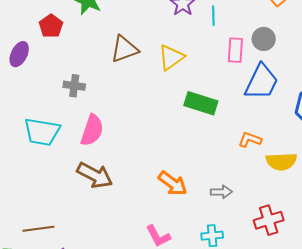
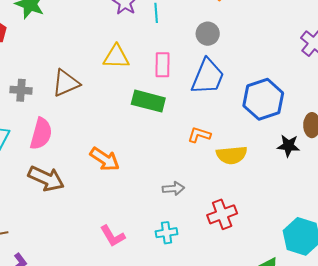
brown triangle: (124, 49) -> (66, 83), moved
pink rectangle: (235, 50) -> (162, 65), moved
yellow triangle: (171, 57) -> (116, 57), turned 40
orange arrow: (173, 183) -> (105, 159), moved

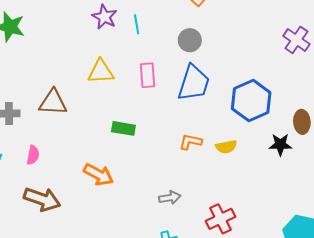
brown triangle: (66, 83) -> (53, 102), turned 32
green rectangle: (148, 101) -> (123, 128), moved, size x0.7
pink semicircle: (41, 134) -> (33, 155), size x0.6
yellow semicircle: (232, 155) -> (226, 147), moved, size x0.7

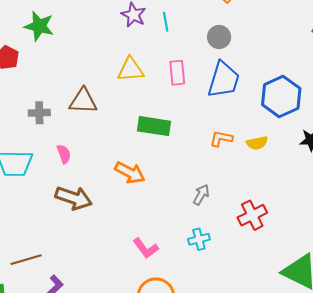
green rectangle: (123, 128) -> (154, 126), size x1.4
pink semicircle: (33, 155) -> (64, 154), turned -30
gray arrow: (170, 198) -> (201, 195), turned -50

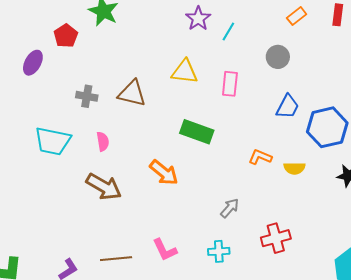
cyan line: (166, 22) -> (228, 32), turned 30
blue trapezoid: (224, 80) -> (288, 107), moved, size x0.7
brown line: (26, 260) -> (116, 259), moved

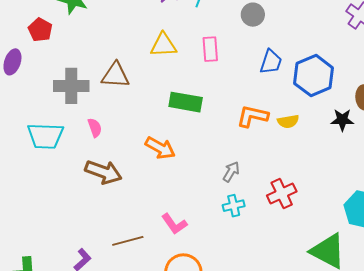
gray cross: (87, 96) -> (71, 86), size x1.6
orange L-shape: (260, 157) -> (252, 116), size x1.4
cyan cross: (219, 251) -> (234, 206), moved

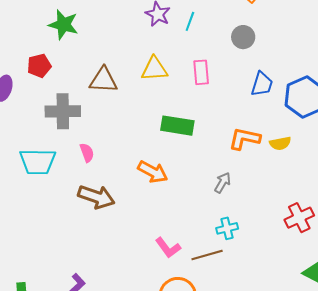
red pentagon: (40, 30) -> (39, 66), moved, turned 30
brown triangle: (115, 75) -> (103, 80), moved
gray arrow: (231, 172) -> (223, 183), moved
red cross: (282, 194) -> (299, 218), moved
brown line: (128, 241) -> (207, 255), moved

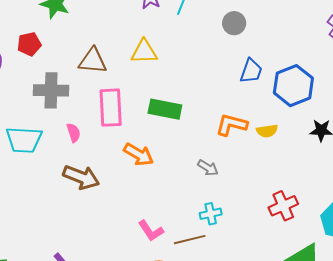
pink rectangle: (201, 72) -> (111, 108), moved, size x1.5
gray arrow: (223, 183) -> (208, 168), turned 90

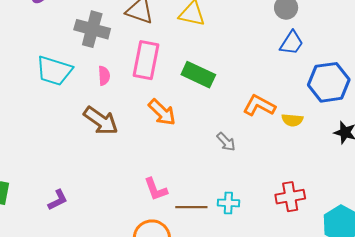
blue trapezoid: (251, 71) -> (292, 43), moved
cyan cross: (211, 214) -> (228, 203), moved

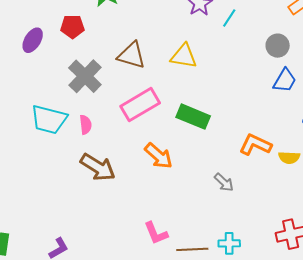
gray cross: (92, 29) -> (85, 76), turned 32
pink rectangle: (146, 60) -> (140, 105), turned 51
pink semicircle: (104, 76) -> (86, 125), moved

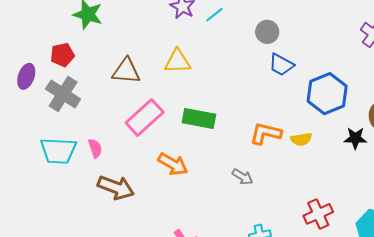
cyan line: (229, 18) -> (214, 15), turned 30
gray cross: (85, 76) -> (63, 94), moved
blue trapezoid: (285, 81) -> (281, 65), turned 100

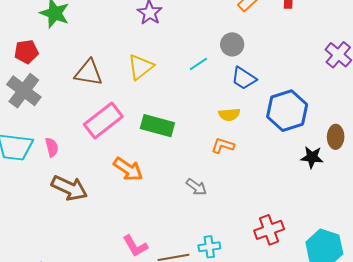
cyan line: (214, 15) -> (198, 64), moved
yellow triangle: (178, 61) -> (140, 67), turned -40
orange L-shape: (266, 133) -> (223, 146), size x0.7
yellow semicircle: (301, 139) -> (229, 114), moved

